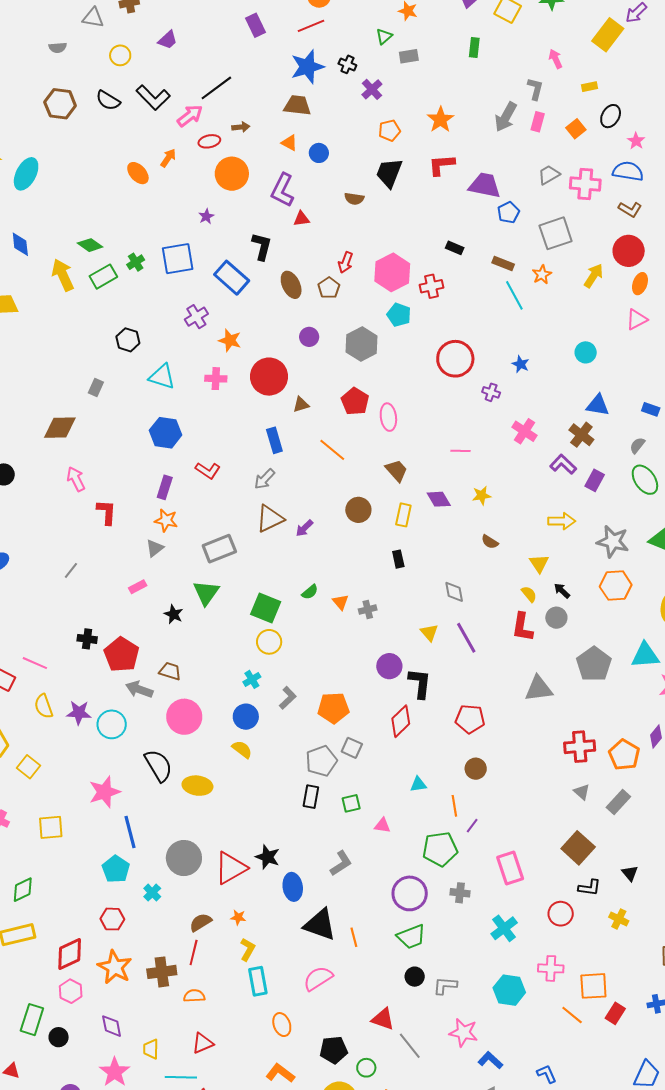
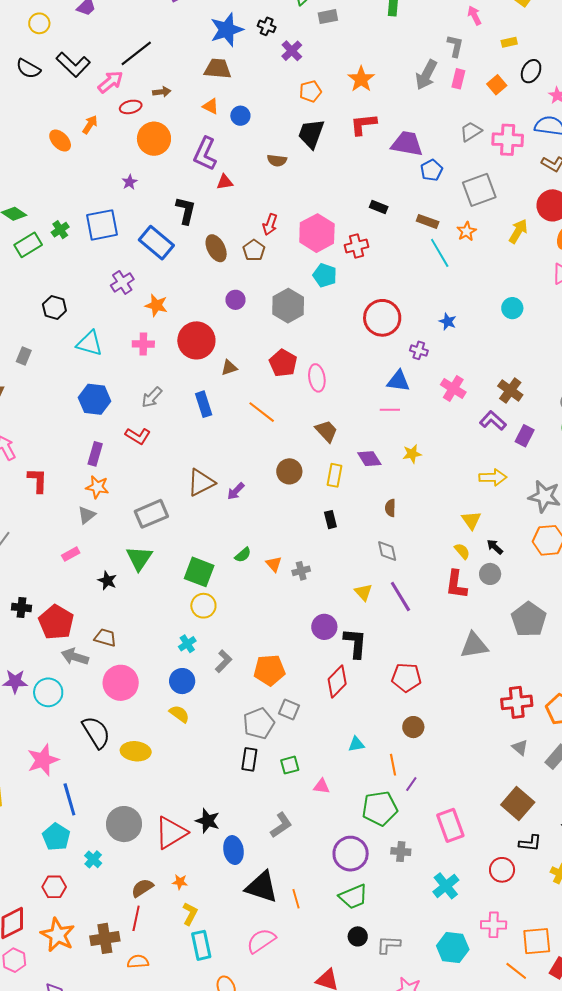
blue triangle: (598, 405) -> (398, 381), moved
gray arrow: (265, 479) -> (152, 397), moved
brown semicircle: (490, 542) -> (390, 508), moved, turned 60

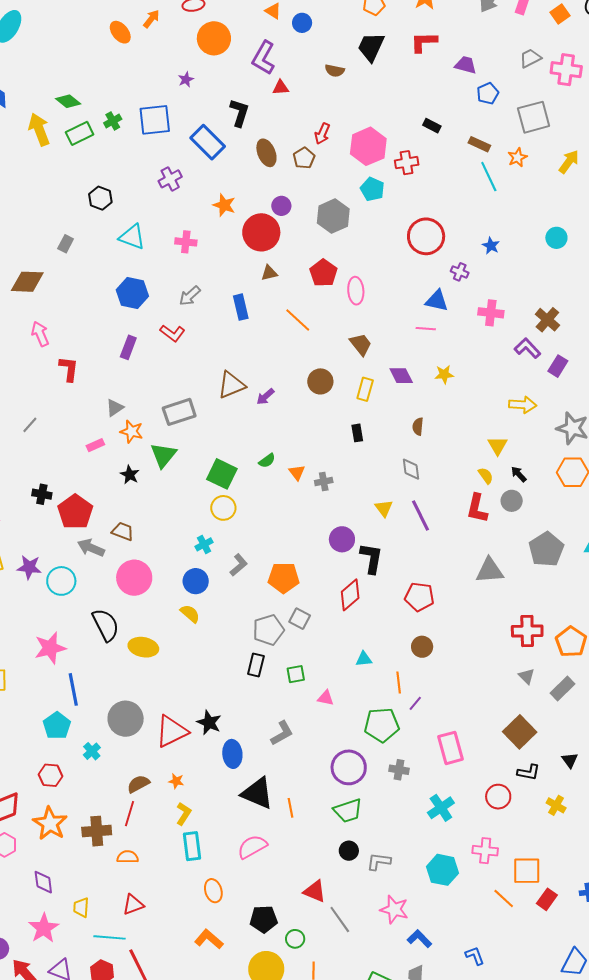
purple trapezoid: (407, 144) -> (466, 65), size x0.7
orange star: (156, 305) -> (224, 205), moved
red circle: (196, 340) -> (261, 232), moved
pink cross: (453, 388) -> (491, 313), turned -30
orange star: (97, 487) -> (132, 431), moved

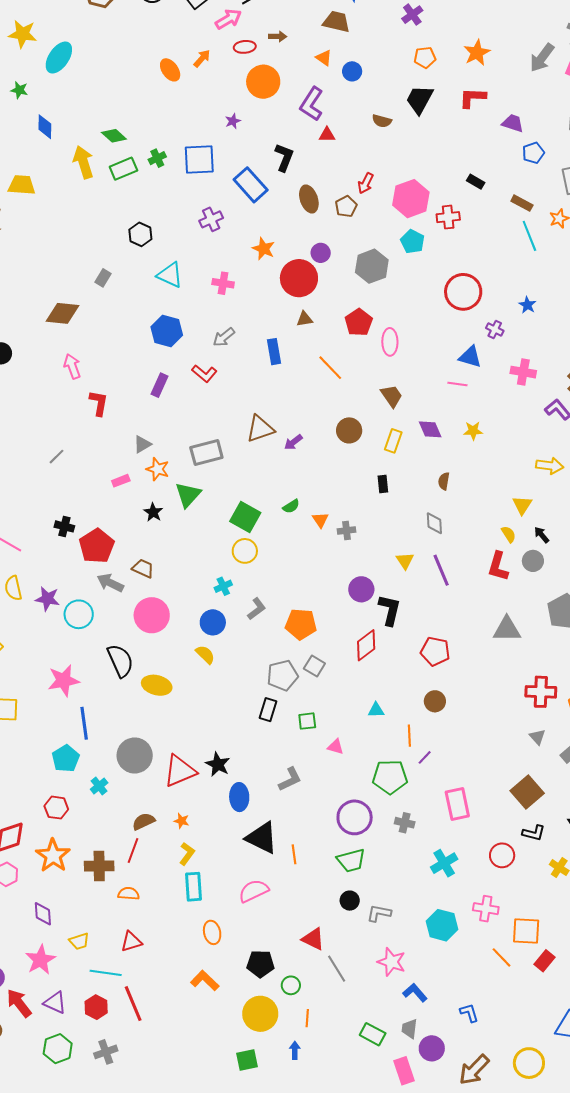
yellow trapezoid: (81, 907) -> (79, 941), turned -115

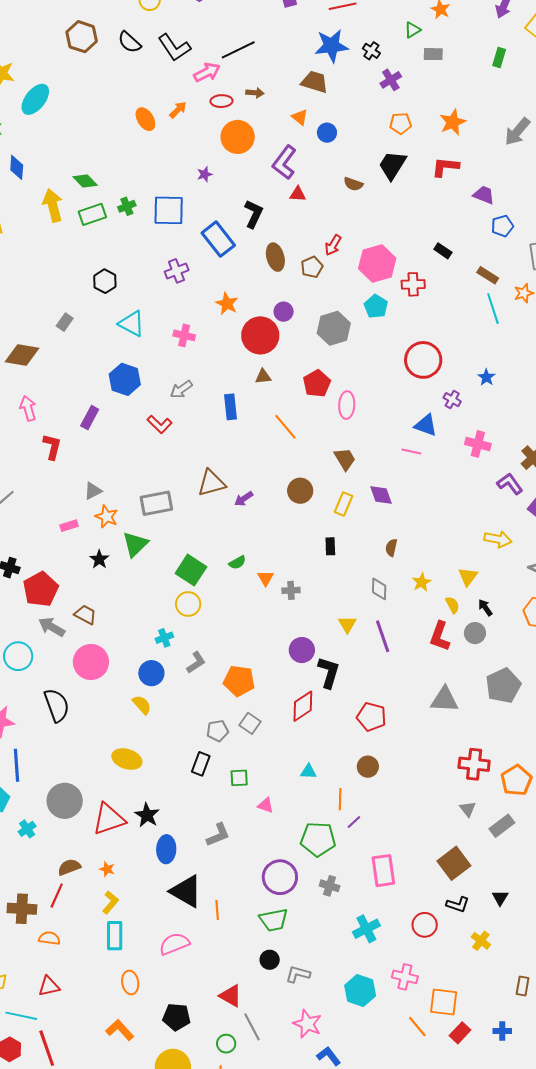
purple rectangle: (159, 385) -> (90, 418), moved
yellow star: (473, 431) -> (422, 582), moved, turned -30
gray pentagon: (283, 675) -> (218, 731), size x0.7
yellow ellipse: (157, 685) -> (127, 759), moved
green circle: (291, 985) -> (226, 1044), moved

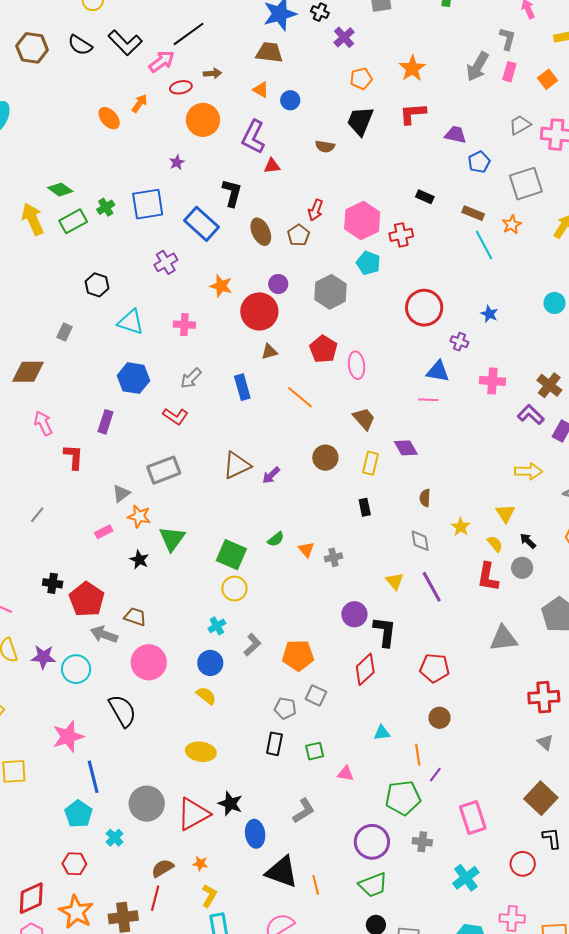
gray rectangle: (156, 503) -> (164, 470), moved
gray pentagon: (218, 731) -> (285, 708), turned 30
black L-shape: (458, 905) -> (552, 838), turned -105

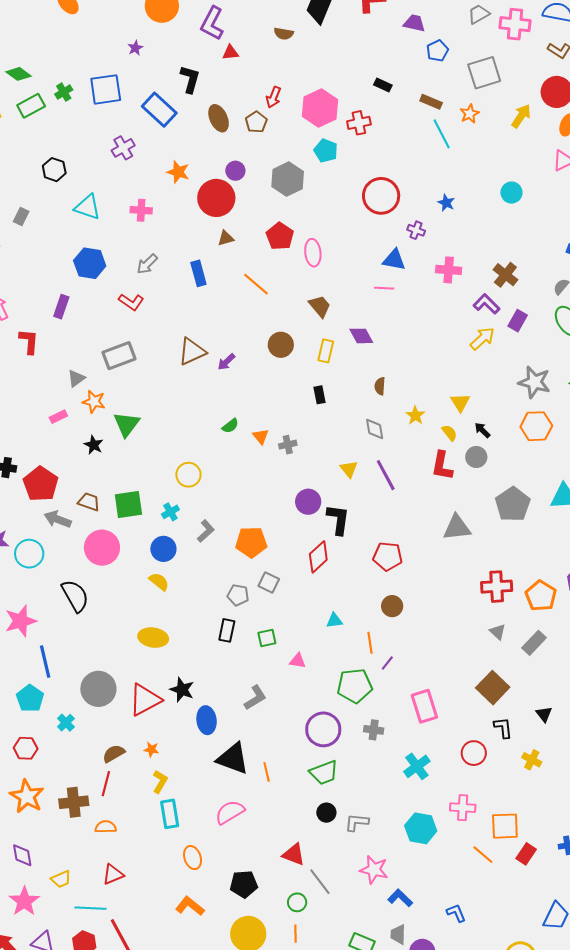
yellow arrow: (529, 471) -> (482, 339), moved, turned -44
green square: (231, 555) -> (128, 504), moved, turned -32

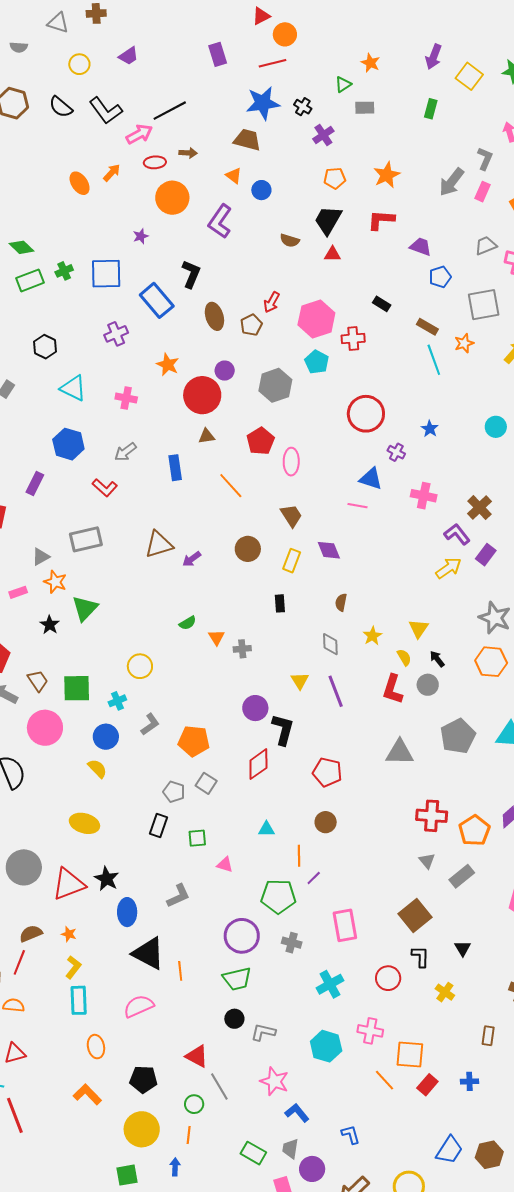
red triangle: (230, 53) -> (332, 254), moved
brown trapezoid: (89, 502) -> (38, 681), turned 30

